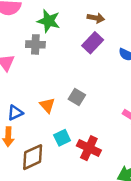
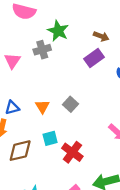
gray cross: (35, 44) -> (42, 50), turned -30

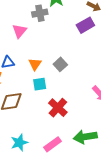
pink triangle: (12, 61) -> (19, 31), moved
cyan square: (50, 138) -> (40, 84), moved

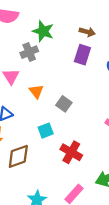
purple rectangle: (85, 25) -> (82, 55), turned -30
orange triangle: (35, 64) -> (36, 91), moved

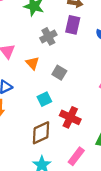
gray cross: (29, 52) -> (48, 36), moved
brown diamond: (18, 156) -> (41, 133), moved

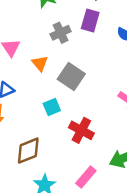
gray square: (59, 73) -> (71, 76), size x1.5
brown diamond: (41, 133) -> (28, 151), moved

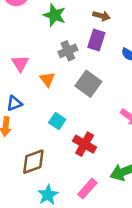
gray square: (71, 76) -> (88, 84), moved
cyan square: (52, 107) -> (57, 121), turned -35

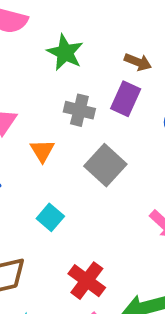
gray cross: (68, 51) -> (79, 110), turned 30
red cross: (85, 144) -> (87, 281), moved

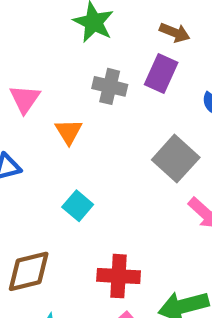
gray square: (105, 165) -> (176, 159), moved
red cross: (87, 281) -> (119, 276), turned -33

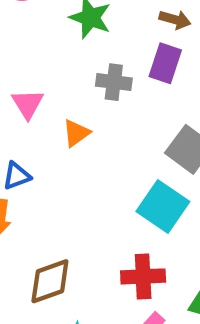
orange triangle: (69, 132) -> (76, 133), turned 32
cyan square: (78, 206) -> (163, 206), moved, size x1.6

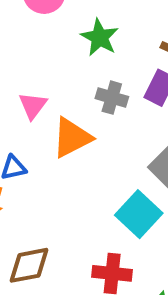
orange triangle: (76, 133) -> (72, 138), size x1.6

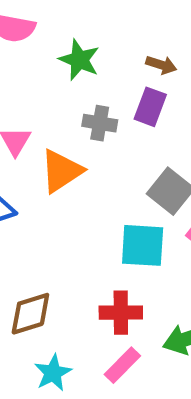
cyan square: (139, 214) -> (143, 245), turned -33

